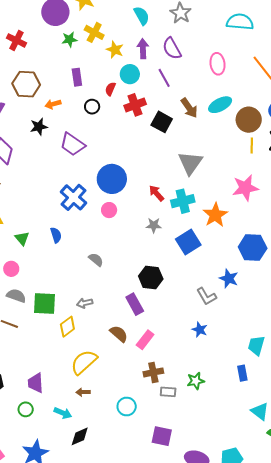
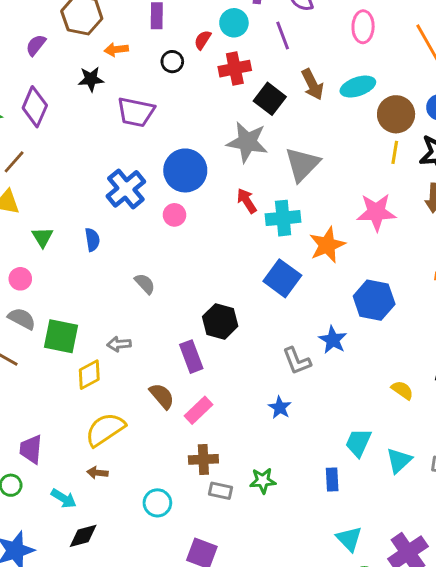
purple trapezoid: (72, 144) -> (136, 112), turned -32
gray star: (154, 225) -> (247, 142), moved, size x1.8
blue square: (188, 242) -> (282, 278), turned -30

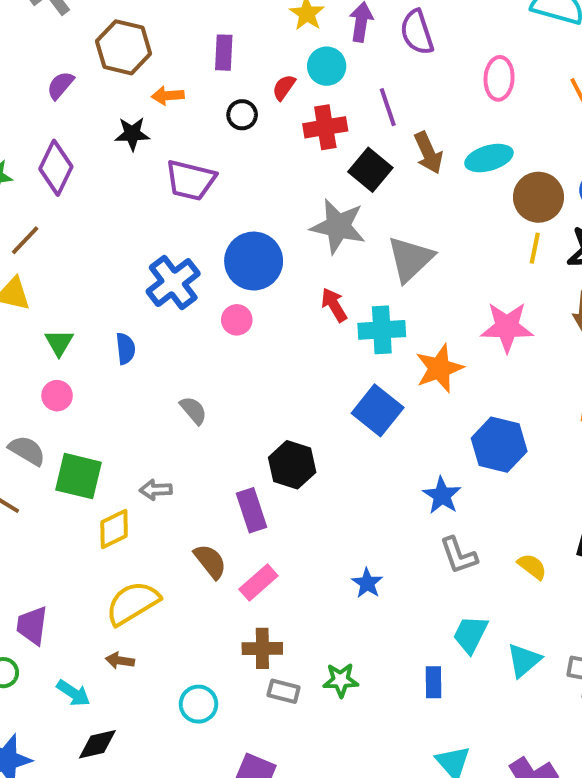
purple line: (283, 36) -> (388, 107), moved
pink circle: (20, 279) -> (57, 396), moved
gray L-shape: (297, 361) -> (459, 555), moved

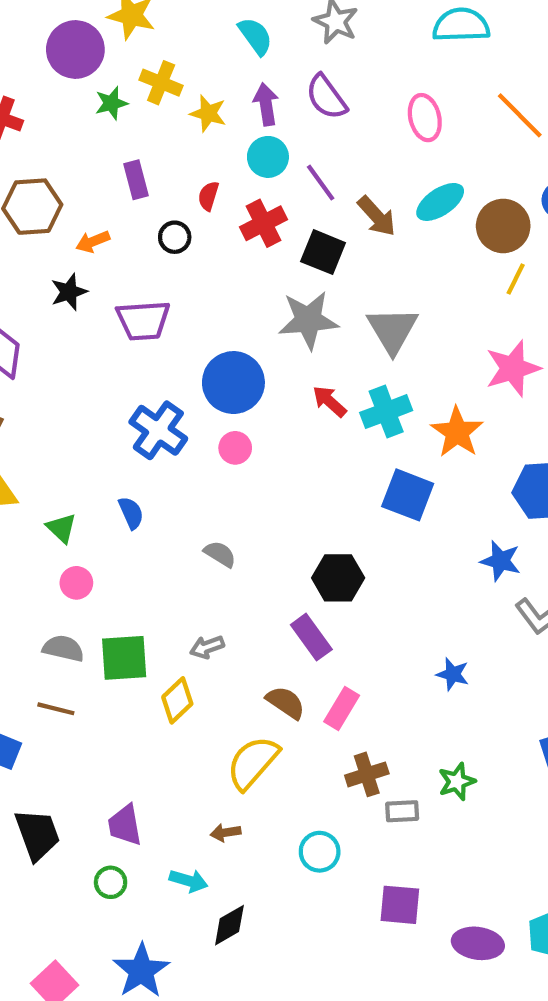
cyan circle: (327, 66) -> (268, 157), moved
yellow line: (535, 248) -> (516, 279), turned 32
yellow semicircle: (133, 603) -> (253, 763), moved

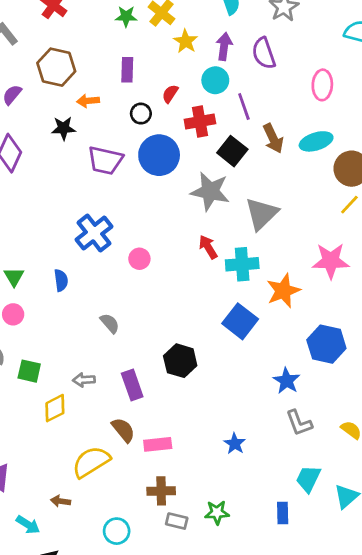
blue circle: (233, 383) -> (159, 155), moved
purple rectangle: (311, 637) -> (132, 385), moved
green square: (124, 658) -> (29, 371), size x0.7
pink rectangle: (342, 709) -> (158, 444), turned 36

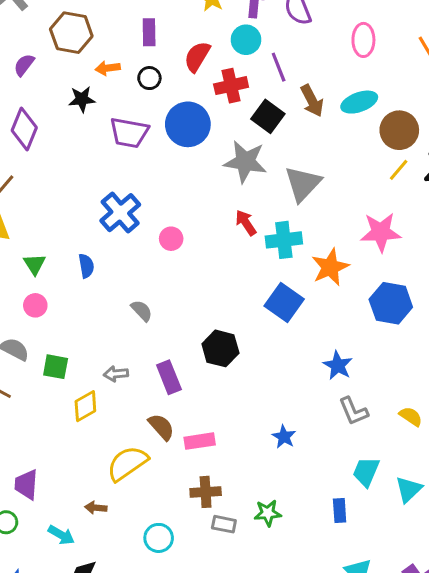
red semicircle: (170, 94) -> (197, 57), size x1.5
black circle: (141, 114) -> (149, 78), moved
blue hexagon: (326, 344) -> (391, 303), moved

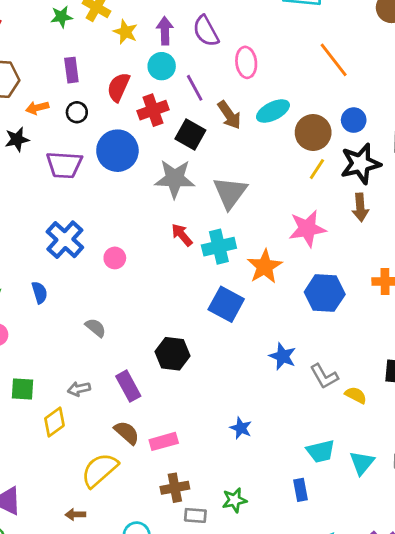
pink ellipse: (363, 40) -> (246, 62), moved
gray L-shape: (353, 411) -> (324, 376), moved
cyan trapezoid: (366, 472) -> (321, 451), turned -120

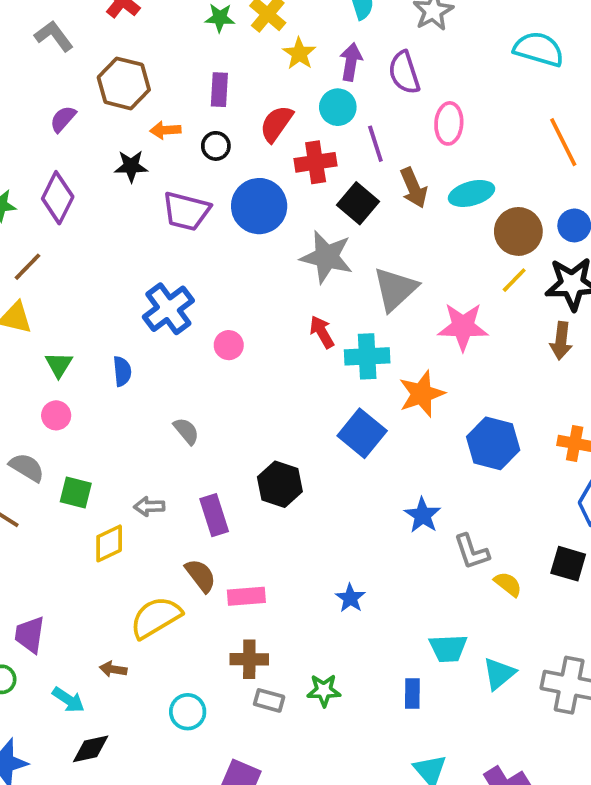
pink star: (307, 229) -> (463, 327), moved

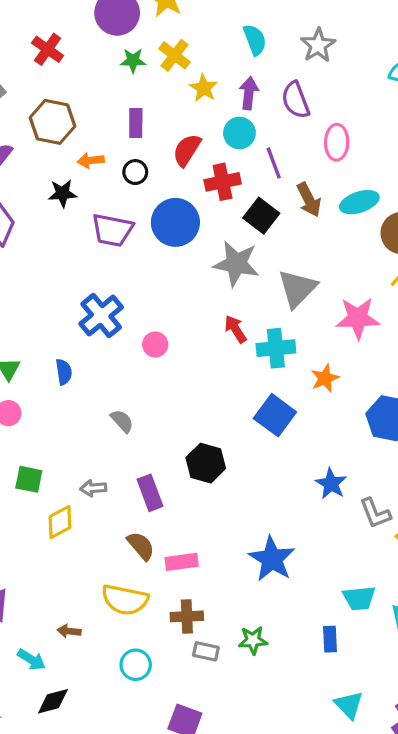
orange star: (422, 394) -> (325, 378), size x0.7
blue star: (350, 598) -> (272, 559), size x1.8
yellow semicircle: (156, 617) -> (125, 600), moved, turned -135

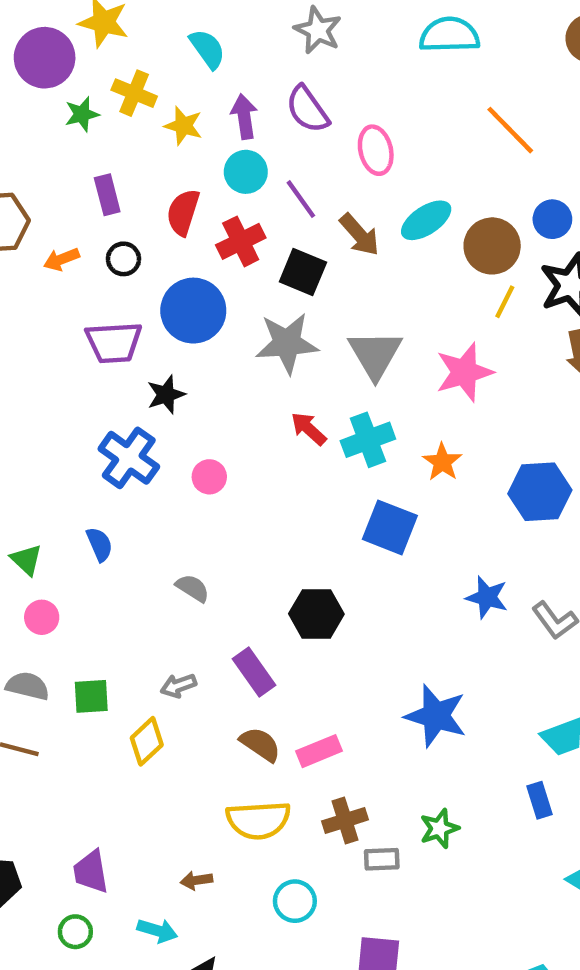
cyan semicircle: (255, 40) -> (207, 49), moved
black star: (62, 193) -> (166, 395), moved

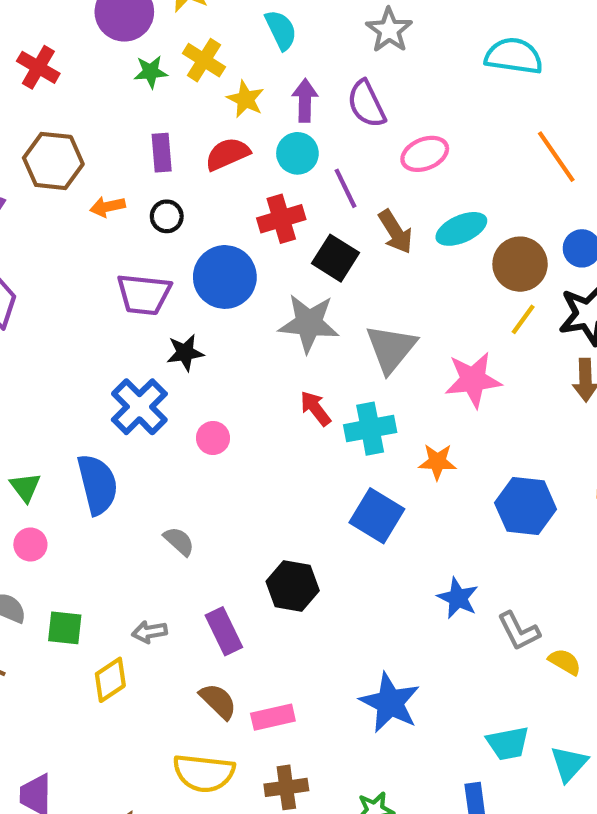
pink ellipse: (376, 150) -> (425, 154), turned 72
red semicircle: (183, 212) -> (227, 154), moved, turned 39
orange star: (442, 462) -> (437, 462), turned 30
blue semicircle: (100, 544) -> (97, 484), size x1.8

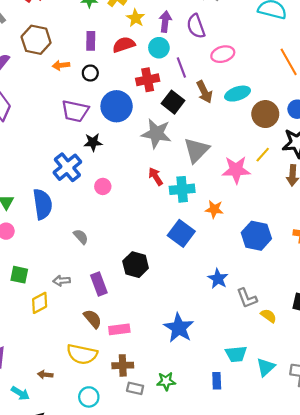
yellow line: (523, 319) -> (263, 155), moved

